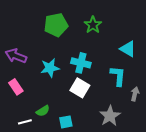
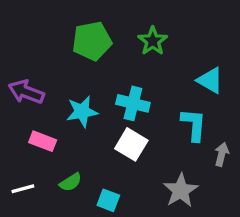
pink rectangle: (16, 87) -> (43, 141), moved, turned -35
white line: (25, 122) -> (23, 189), moved
cyan square: (66, 122) -> (108, 200), turned 32

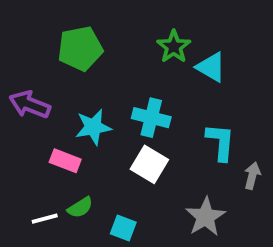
green pentagon: (92, 41) -> (80, 48), moved
cyan triangle: (210, 80) -> (211, 67), moved
pink rectangle: (43, 141) -> (65, 161), moved
white line: (23, 189) -> (45, 219), moved

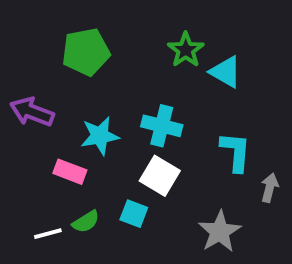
cyan square: (123, 228) -> (134, 214), moved

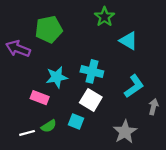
green star: (186, 50) -> (104, 17), moved
purple arrow: (32, 112) -> (18, 49), moved
cyan L-shape: (236, 152) -> (134, 86), turned 50

